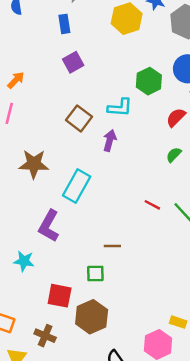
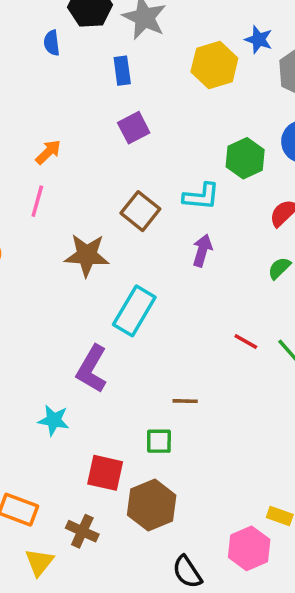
purple arrow: (110, 141) -> (202, 250), moved
brown star: (34, 164) -> (87, 255), moved

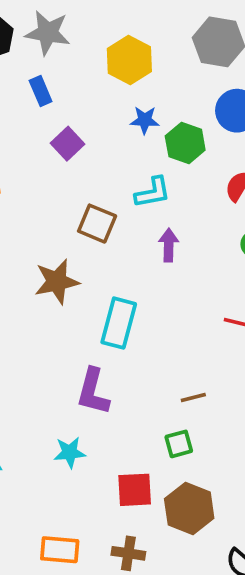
blue star: (259, 40) -> (145, 120), moved

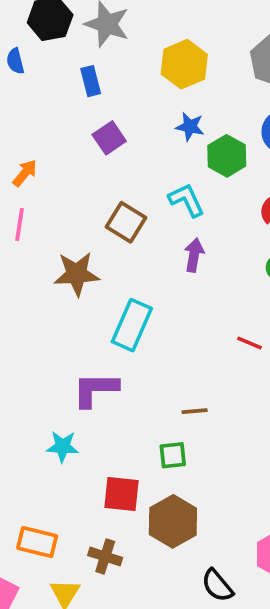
cyan L-shape: (153, 192) -> (187, 200), turned -114
purple L-shape: (93, 392) -> (95, 389), turned 66

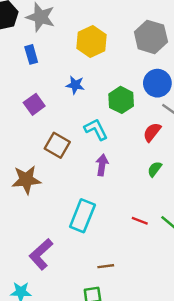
blue star: (190, 127) -> (75, 85), moved
purple square: (109, 138) -> (34, 104), moved
cyan rectangle: (132, 325) -> (82, 216), moved
purple L-shape: (95, 389) -> (41, 254), turned -40

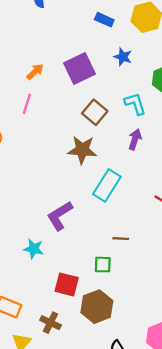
blue rectangle: (31, 54) -> (104, 20), moved, turned -60
purple square: (34, 104) -> (80, 68), size x1.5
brown star: (26, 180) -> (82, 150), moved

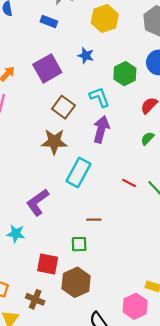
blue rectangle: (104, 20) -> (49, 22), moved
purple arrow: (135, 139) -> (101, 129), size x1.4

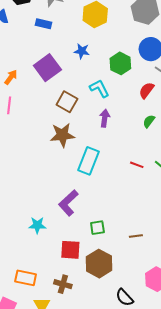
purple arrow: (101, 129) -> (105, 118), size x0.7
purple L-shape: (38, 202) -> (68, 203), moved
brown line: (94, 220) -> (136, 236), moved

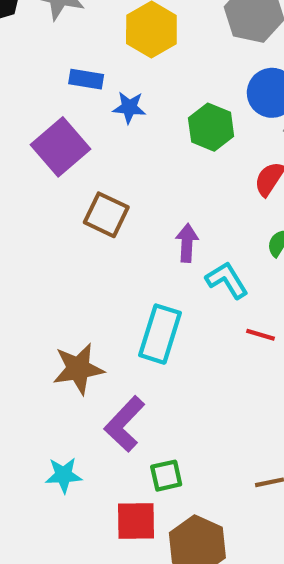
blue rectangle: (44, 24) -> (86, 79), moved
cyan L-shape: (99, 88) -> (227, 280), moved
brown star: (62, 135) -> (78, 369), moved
green square: (97, 228) -> (166, 476), moved

